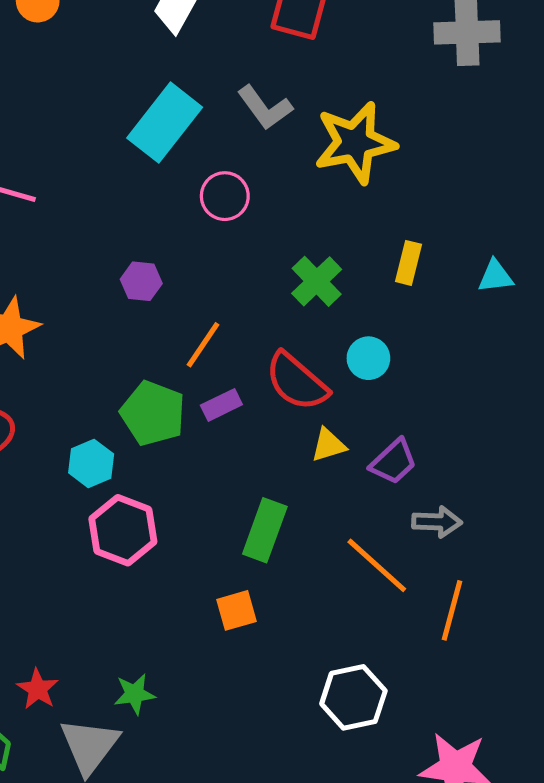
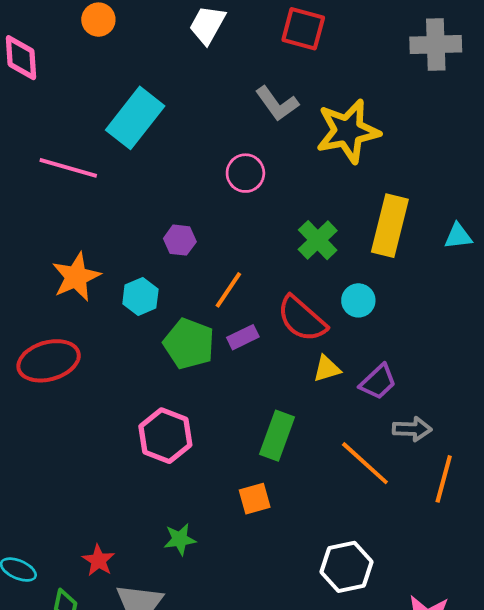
cyan rectangle: (165, 123) -> (135, 118), moved
yellow rectangle: (409, 263) -> (390, 226), size x1.8
cyan hexagon: (91, 463) -> (140, 297), moved
orange line: (452, 610) -> (444, 479), moved
green star: (135, 694) -> (180, 539), moved

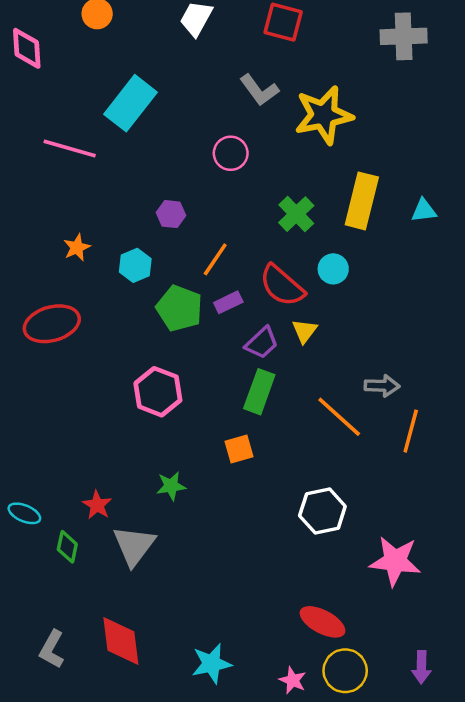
orange star: (76, 277) -> (77, 247), size x0.6
yellow triangle: (327, 369) -> (305, 331), turned -36
purple trapezoid: (378, 382) -> (262, 343), moved

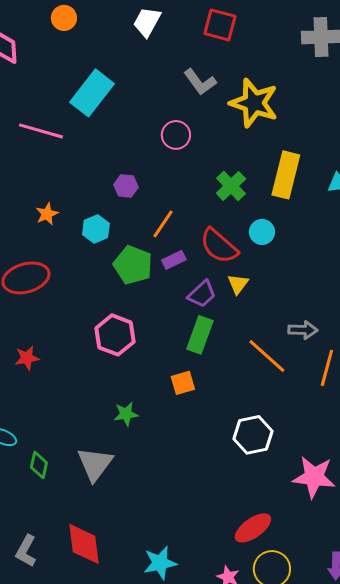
yellow star: (324, 115) -> (254, 103), turned 30
red star: (97, 505) -> (27, 358), moved, turned 30
red ellipse: (322, 622) -> (253, 528), turned -63

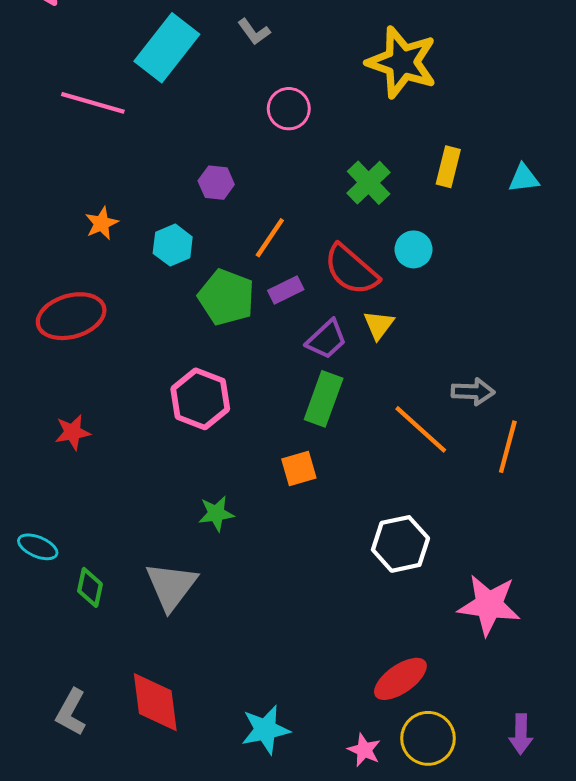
gray L-shape: (200, 82) -> (254, 32), moved, size x0.7
yellow rectangle: (286, 175) -> (448, 167), size x0.6

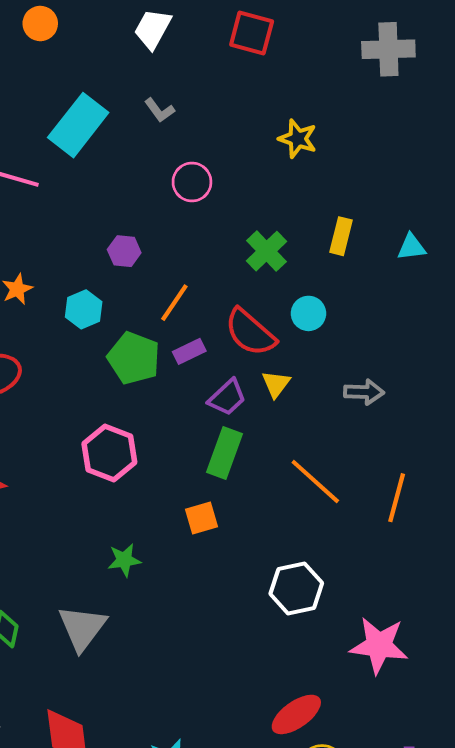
yellow star: (402, 62) -> (298, 139), size x0.6
gray arrow: (473, 392) -> (364, 392), moved

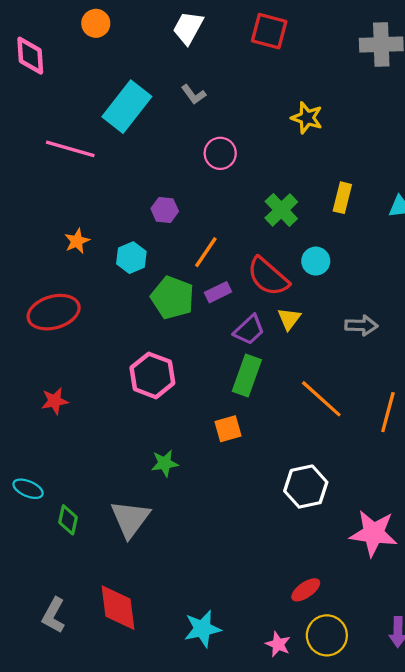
red ellipse: (296, 714) -> (306, 590), size x0.7

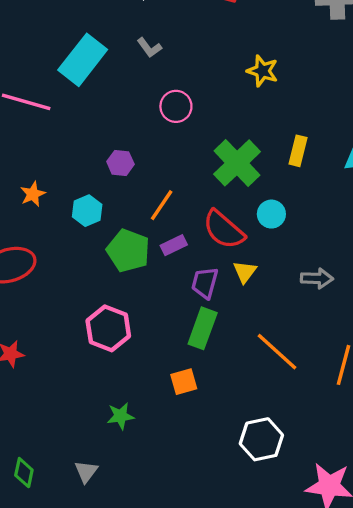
green cross: (281, 210) -> (237, 163), size x1.4
purple trapezoid: (249, 330) -> (205, 283), turned 148
gray triangle: (130, 519) -> (86, 472), size x0.6

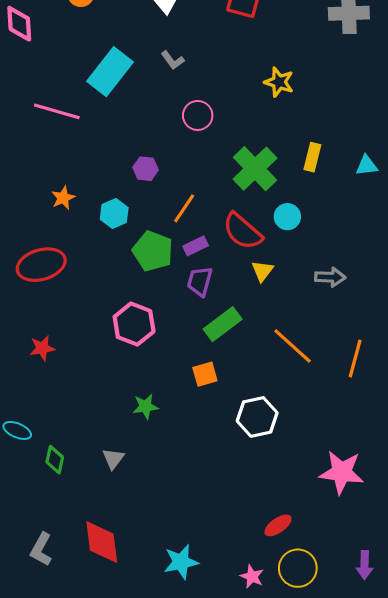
purple trapezoid: (205, 283) -> (200, 281), moved
green rectangle: (203, 328) -> (223, 324), turned 33
white hexagon: (261, 439) -> (257, 417), moved

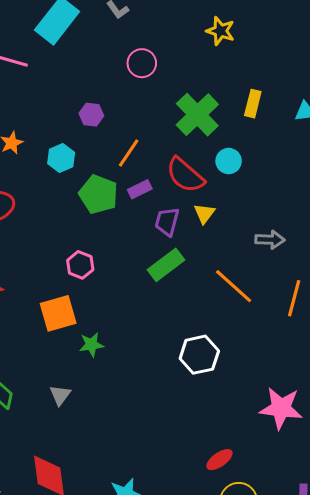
gray arrow: (330, 277) -> (270, 240), moved
purple trapezoid: (200, 281) -> (167, 222), moved
pink hexagon: (134, 324) -> (80, 265), size x0.7
orange square: (205, 374) -> (58, 313), moved, size x1.5

